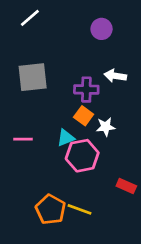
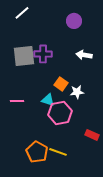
purple cross: (86, 90) -> (43, 54), moved
cyan triangle: (66, 138) -> (48, 100), turned 40

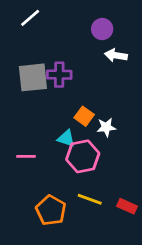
white arrow: (84, 55) -> (116, 55), moved
pink line: (17, 101) -> (26, 156), moved
red rectangle: (92, 135) -> (127, 206), moved
yellow line: (58, 152) -> (90, 199), moved

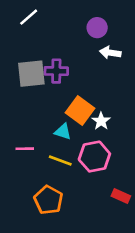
orange square: (84, 116) -> (80, 111), size x1.5
white star: (106, 127) -> (101, 121), turned -30
pink hexagon: (83, 156) -> (94, 157), moved
yellow line: (90, 199) -> (60, 161), moved

